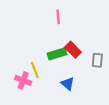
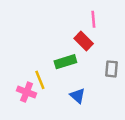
pink line: (58, 17) -> (93, 19), moved
red rectangle: (73, 50) -> (84, 41), moved

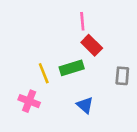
pink line: (93, 19) -> (82, 21), moved
yellow line: (40, 80) -> (44, 73), moved

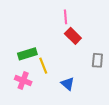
green rectangle: (72, 68) -> (27, 54), moved
yellow line: (44, 73) -> (43, 66), moved

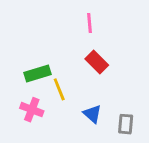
red rectangle: (73, 36) -> (97, 62), moved
gray rectangle: (97, 60) -> (126, 124), moved

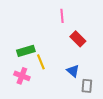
red rectangle: (97, 62) -> (78, 39), moved
blue triangle: (92, 114) -> (73, 71), moved

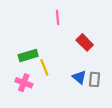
pink line: (62, 16) -> (58, 17), moved
gray rectangle: (87, 86) -> (95, 79), moved

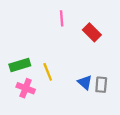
red rectangle: (85, 42) -> (92, 32), moved
green rectangle: (28, 56) -> (20, 65), moved

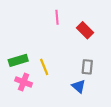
blue triangle: (85, 82) -> (79, 86), moved
gray rectangle: (101, 85) -> (87, 67), moved

